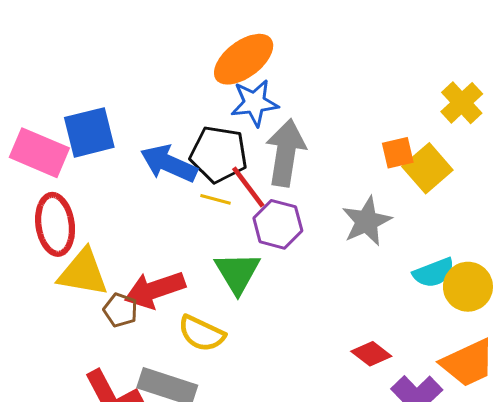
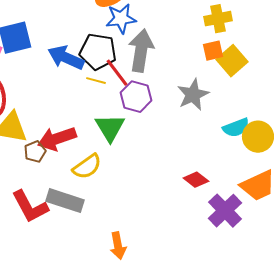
yellow cross: (462, 103) -> (218, 19), moved, turned 32
brown pentagon: (120, 310) -> (35, 152), turned 30
yellow semicircle: (201, 333) -> (87, 167), turned -60

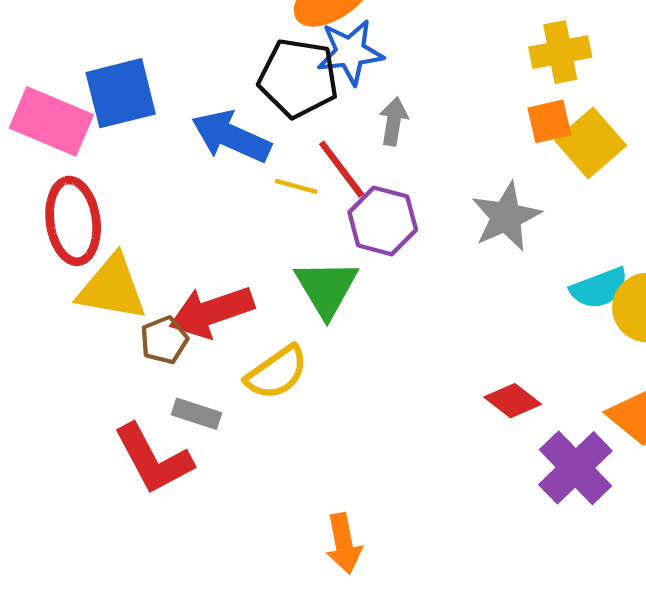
gray arrow: (141, 51) -> (394, 121), size x0.5
black pentagon: (98, 52) -> (298, 78), moved
gray rectangle: (65, 201) -> (197, 414), moved, size x0.6

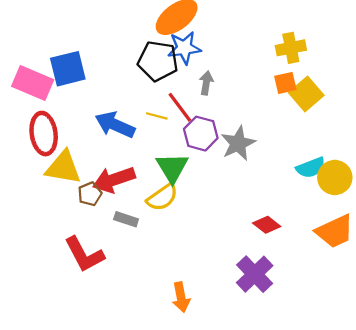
blue arrow: (231, 137) -> (115, 125), moved
gray star: (506, 217) -> (238, 143), moved
yellow semicircle: (277, 373) -> (162, 197), moved
gray rectangle: (197, 414) -> (126, 219), moved
purple cross: (575, 468) -> (255, 274), moved

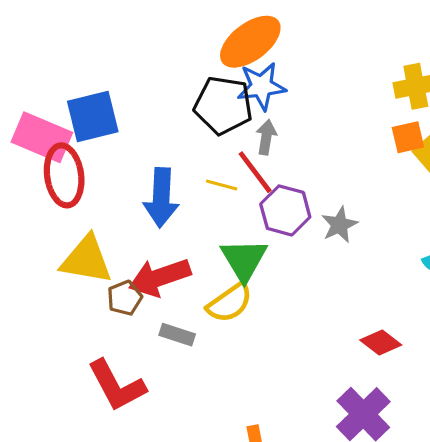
gray arrow: (206, 83) -> (266, 137), moved
blue arrow: (115, 125) -> (161, 198), turned -111
red ellipse: (44, 134) -> (64, 175), moved
gray star: (238, 143) -> (339, 225), size x0.7

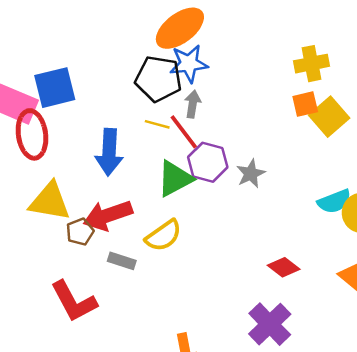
yellow line: (222, 185) -> (157, 124), moved
green triangle: (244, 260) -> (175, 179), moved, turned 33

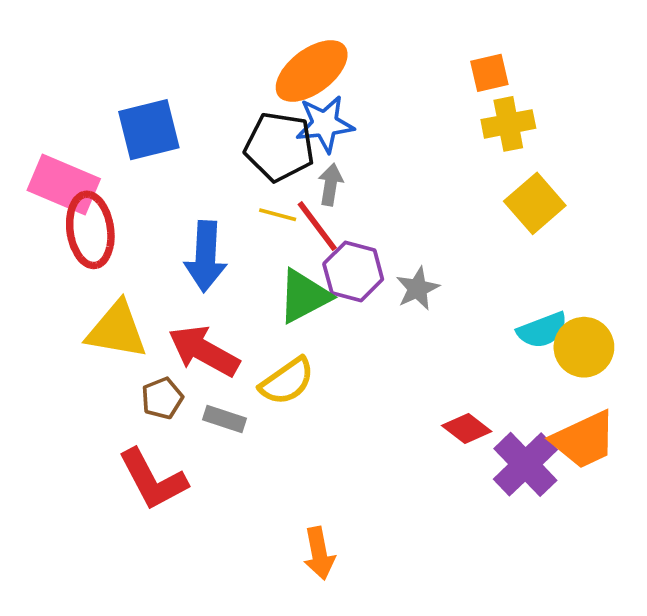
blue square: (55, 88) -> (149, 130), moved
orange square: (305, 104) -> (489, 73), moved
red arrow: (108, 215) -> (204, 351), turned 48
brown pentagon: (80, 232) -> (162, 398), moved
purple cross: (270, 324) -> (525, 464), moved

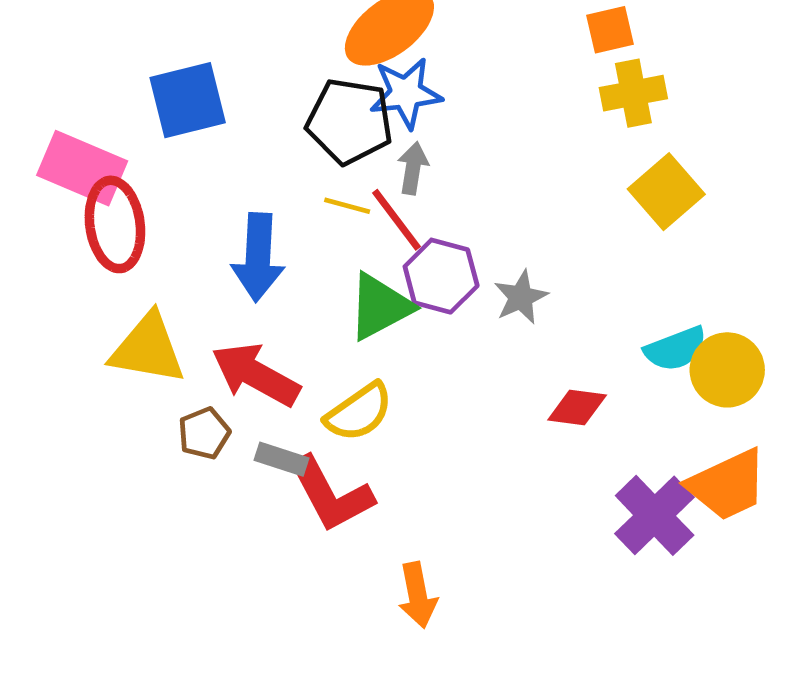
red diamond: (467, 428) -> (577, 407), moved, turned -30
red L-shape: (153, 480) -> (331, 494), moved
orange arrow: (319, 553) -> (418, 595), moved

